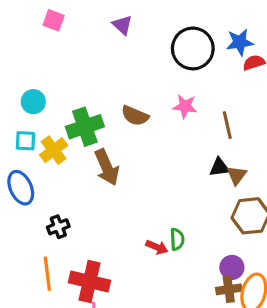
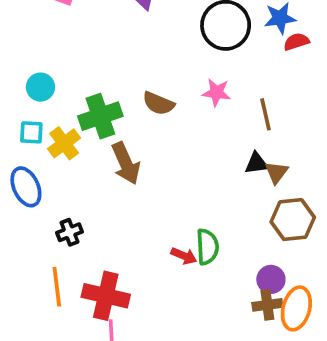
green semicircle: (177, 239) -> (207, 247), size x1.4

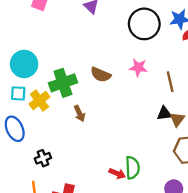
cyan circle: (40, 87) -> (24, 64), size x1.5
brown arrow: (126, 163) -> (79, 113), size x0.6

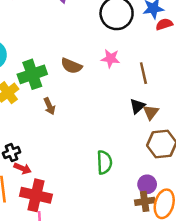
black triangle: (164, 113) -> (137, 106), turned -35
red arrow: (117, 174) -> (23, 168), moved

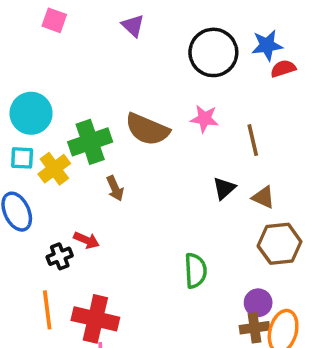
brown semicircle: (71, 66) -> (147, 129), size x1.4
black triangle: (137, 106) -> (224, 188), moved
brown triangle: (151, 112) -> (263, 197), turned -42
red arrow: (23, 168) -> (86, 240), moved

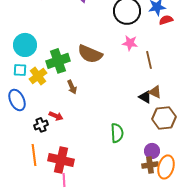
pink star: (204, 119) -> (130, 43), moved
black triangle: (224, 188) -> (145, 97), moved, turned -48

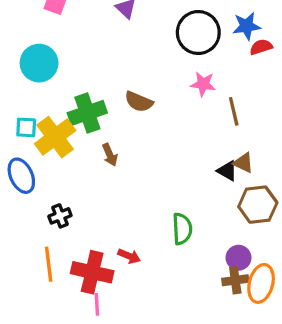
cyan circle: (25, 45) -> (39, 63), moved
brown semicircle: (90, 54) -> (139, 102), size x0.7
yellow cross: (38, 76) -> (55, 137), size x1.4
red arrow: (56, 116) -> (129, 256), moved

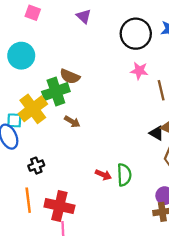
brown semicircle: (139, 102) -> (70, 76), moved
cyan square: (26, 127) -> (14, 120), moved
brown arrow: (110, 155) -> (72, 122), turned -35
red arrow: (129, 256) -> (103, 175), moved

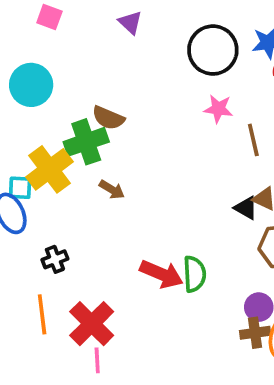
red arrow: (103, 175) -> (161, 274), size x1.6
red cross: (59, 206) -> (92, 324), turned 32

